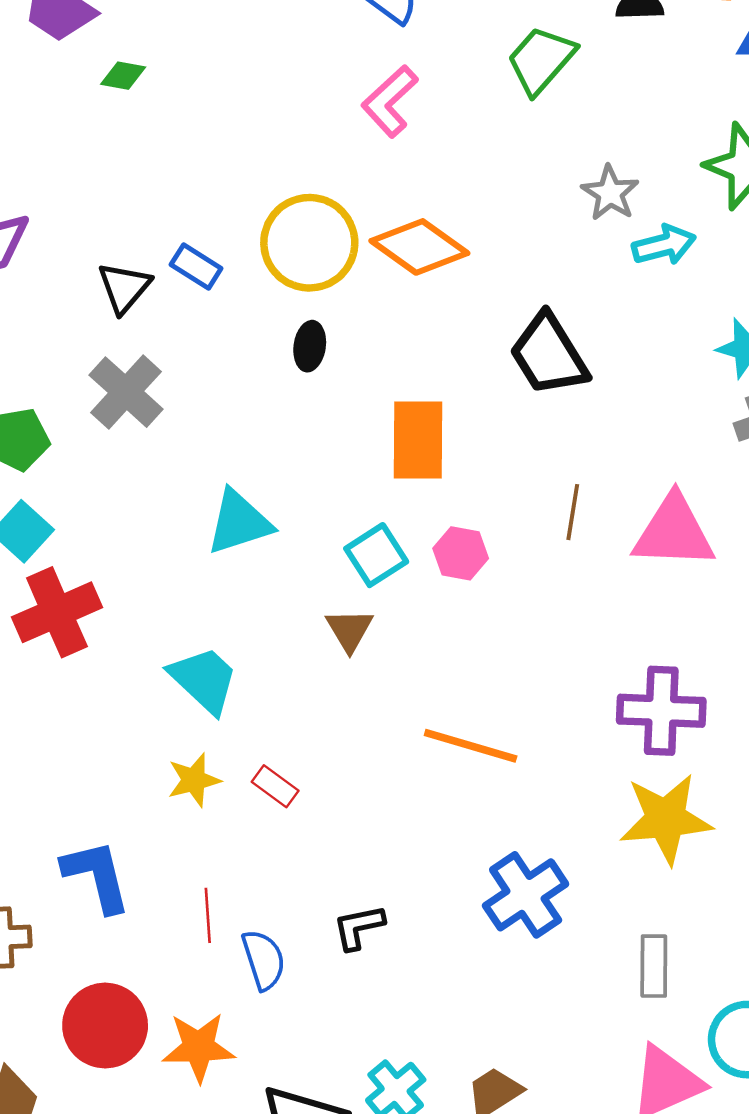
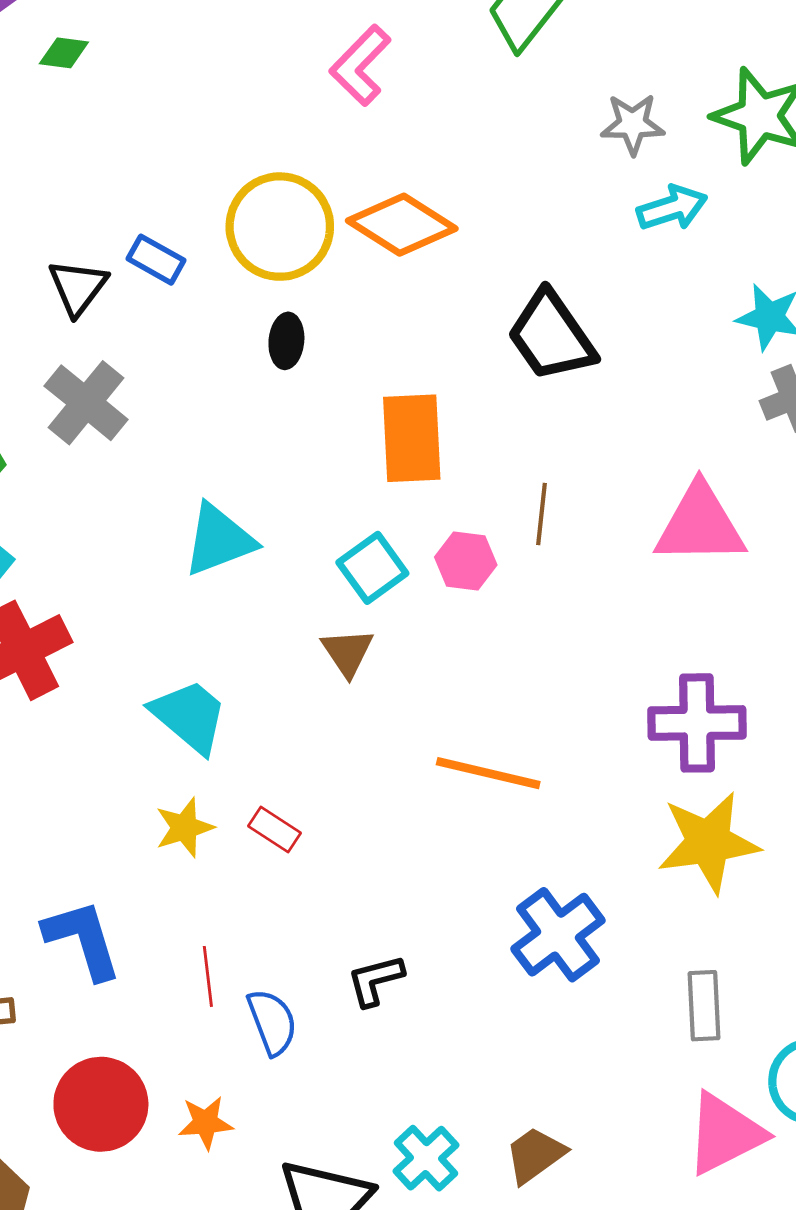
gray star: (610, 193) -> (633, 124), moved, turned -30
brown line: (573, 512) -> (542, 514), moved
orange star: (199, 1047) -> (206, 1123), size x0.7

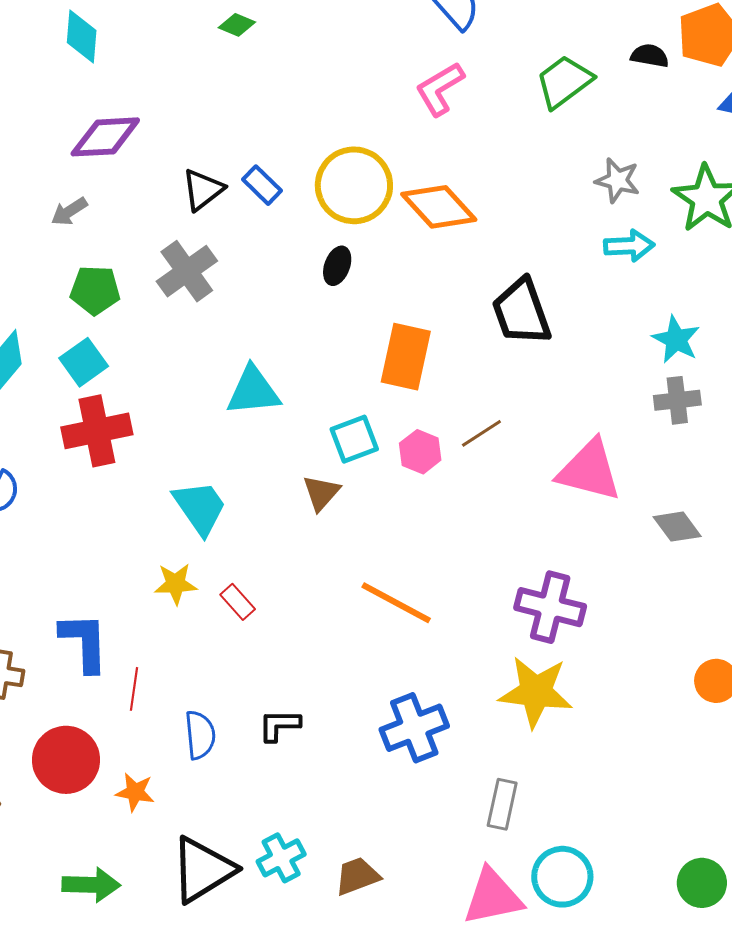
brown line: (542, 514) -> (481, 433), turned 36
red line: (208, 976) -> (134, 689), moved

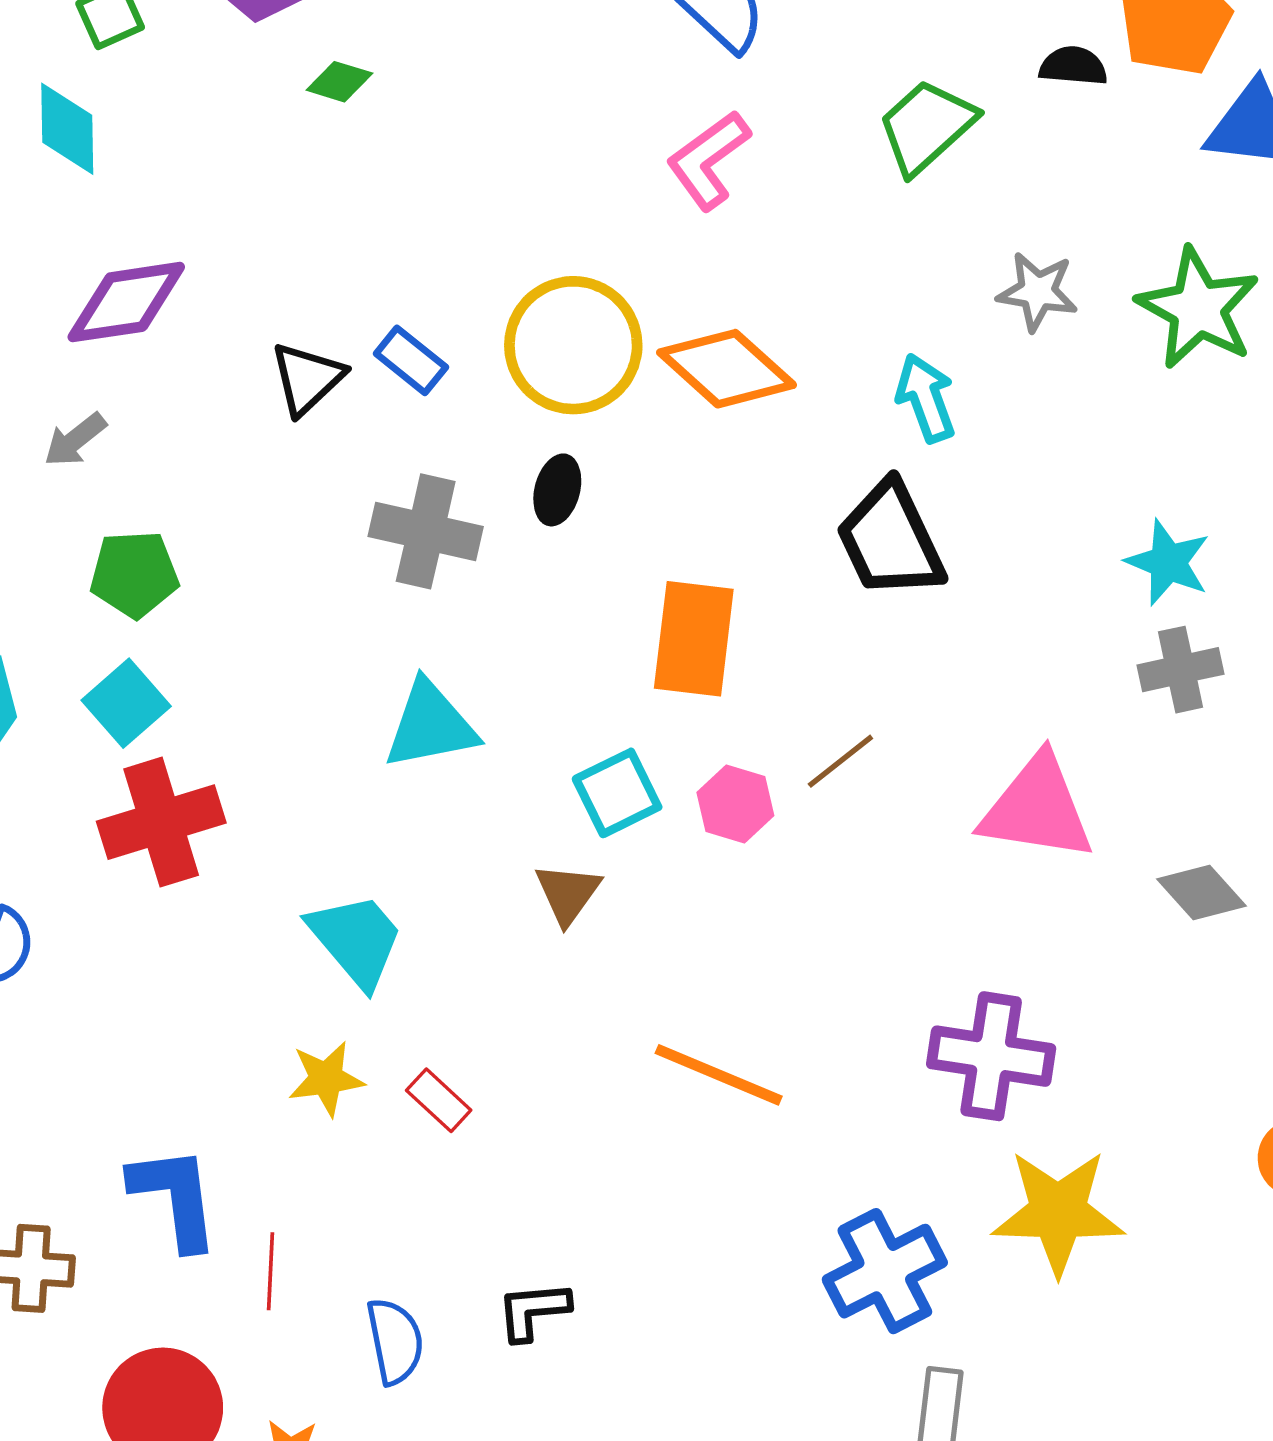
cyan arrow: (629, 246) -> (926, 398), moved, turned -102
gray cross: (187, 271) -> (426, 531), moved, turned -36
yellow star: (536, 692) -> (1058, 1212), moved
blue cross: (414, 728) -> (885, 1271), moved

